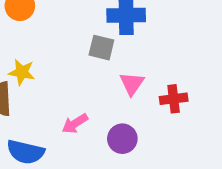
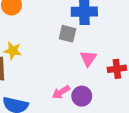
pink arrow: (75, 123) -> (61, 92), moved

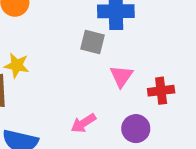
purple circle: (82, 96) -> (136, 129), moved

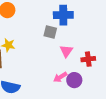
pink arrow: (83, 123) -> (60, 77), moved

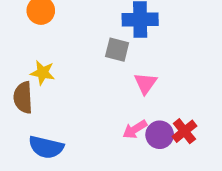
red cross: (88, 59) -> (184, 131), moved, turned -32

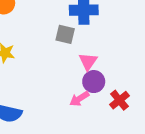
purple circle: (160, 135) -> (94, 82), moved

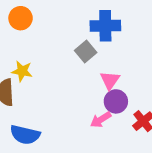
gray square: (65, 34) -> (86, 51), turned 36

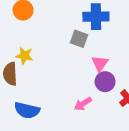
gray square: (86, 51) -> (79, 39), turned -30
pink arrow: (101, 120) -> (83, 104), moved

